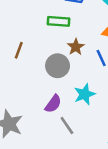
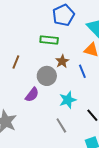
purple semicircle: (53, 104) -> (32, 95), moved
gray line: (67, 125) -> (61, 125), moved

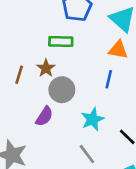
brown star: (62, 61) -> (46, 68), moved
blue line: (82, 71) -> (109, 79), turned 40

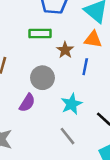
brown star: (46, 68) -> (65, 50), moved

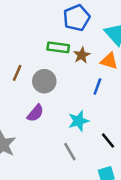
brown star: (65, 50) -> (82, 55), moved
gray circle: (42, 78) -> (44, 81), moved

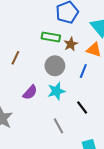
gray circle: (44, 81) -> (55, 66), moved
cyan star: (79, 121) -> (56, 91), moved
black line: (108, 140) -> (82, 107), moved

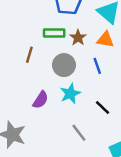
brown line: (15, 58) -> (29, 55), moved
blue line: (83, 71) -> (97, 66), turned -32

